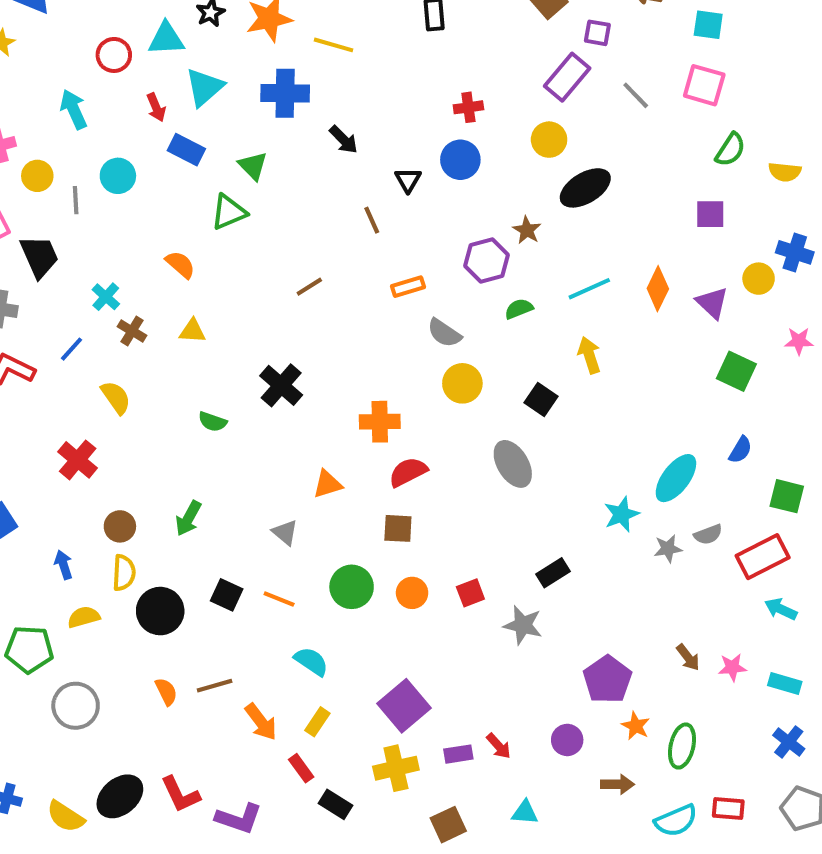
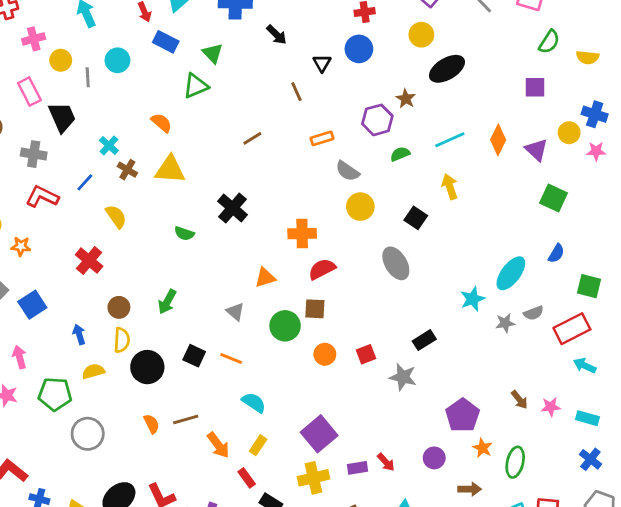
yellow triangle: (192, 331) -> (170, 170), size x1.6
pink star: (799, 341) -> (596, 151), moved
green circle: (352, 587) -> (285, 326), moved

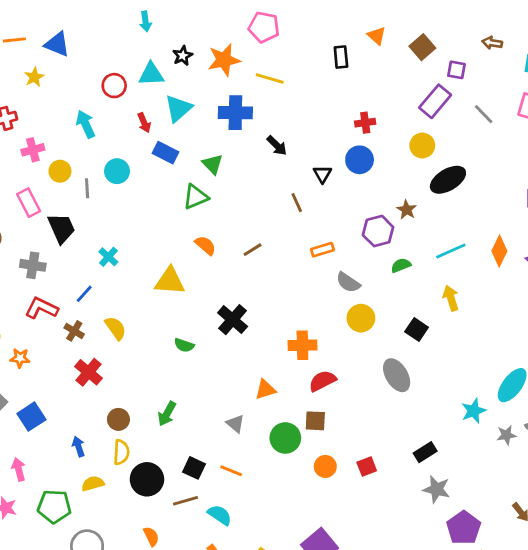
orange semicircle: (162, 123) -> (205, 245), moved
brown cross: (127, 170) -> (74, 331), moved
gray star: (403, 377) -> (437, 489), moved
cyan semicircle: (254, 403) -> (220, 515), moved
brown line: (186, 420) -> (185, 501), moved

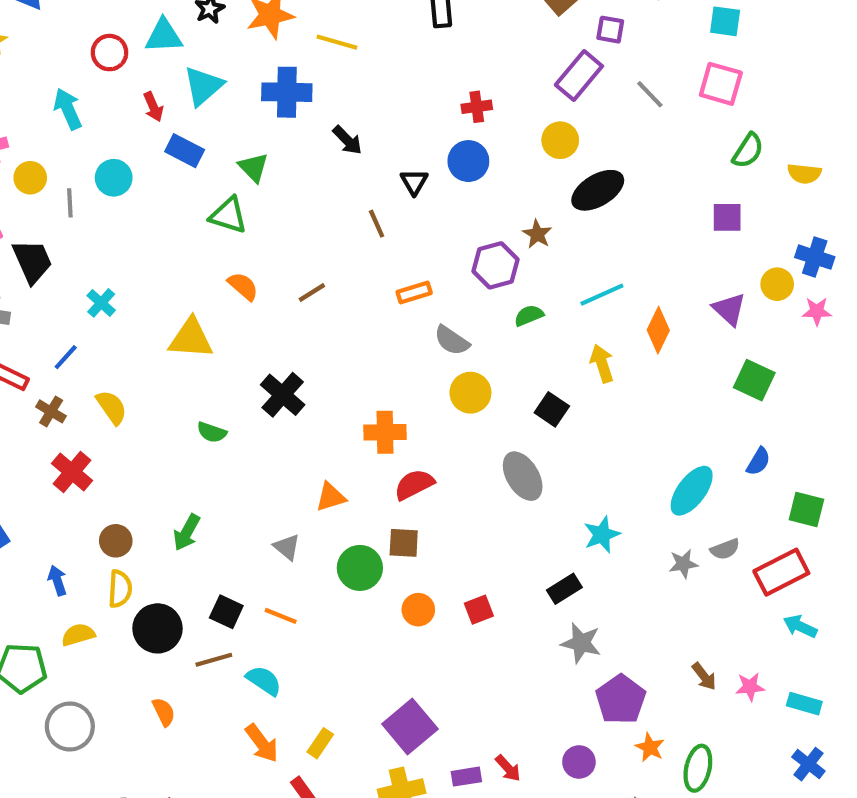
green triangle: (195, 197) -> (228, 215), turned 40
orange diamond: (499, 251) -> (658, 330), moved
cyan star: (474, 411) -> (602, 535), moved

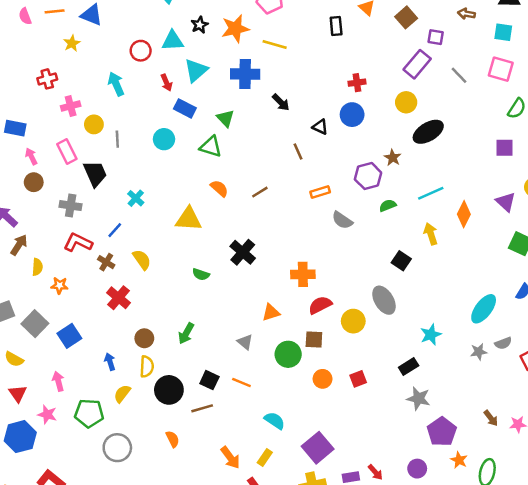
cyan circle: (114, 178) -> (164, 139), moved
black triangle: (414, 182) -> (320, 127), turned -35
yellow circle: (470, 393) -> (353, 321), moved
yellow semicircle: (78, 635) -> (122, 394), turned -36
cyan semicircle: (264, 681) -> (275, 421), moved

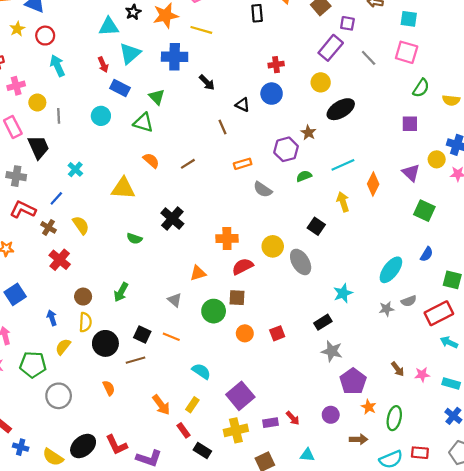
red circle: (141, 51) -> (45, 36), moved
yellow circle: (353, 321) -> (273, 246), moved

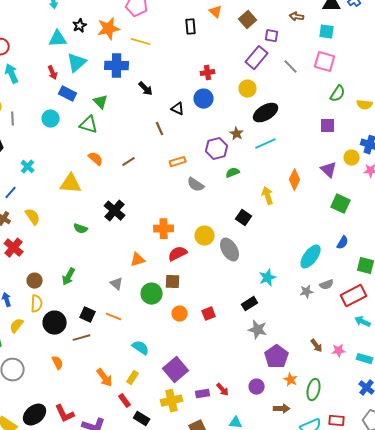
cyan line: (343, 165) -> (266, 144), moved

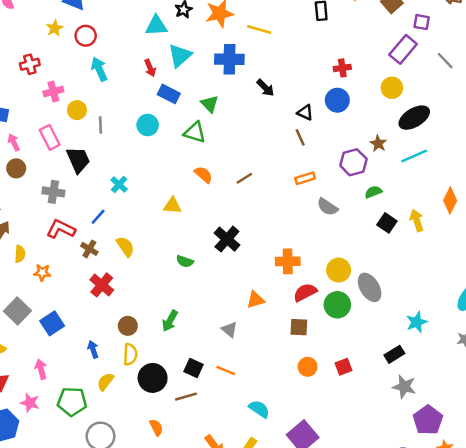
brown line: (160, 129) -> (300, 137), moved
yellow triangle: (71, 184) -> (172, 206), size x0.7
black square: (244, 218) -> (387, 223), moved
green circle: (152, 294) -> (337, 305), moved

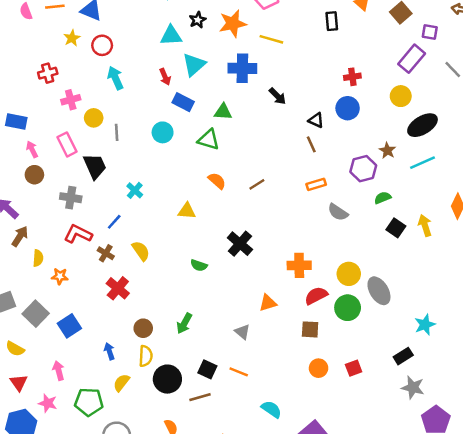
green triangle: (210, 104) -> (223, 112), turned -42

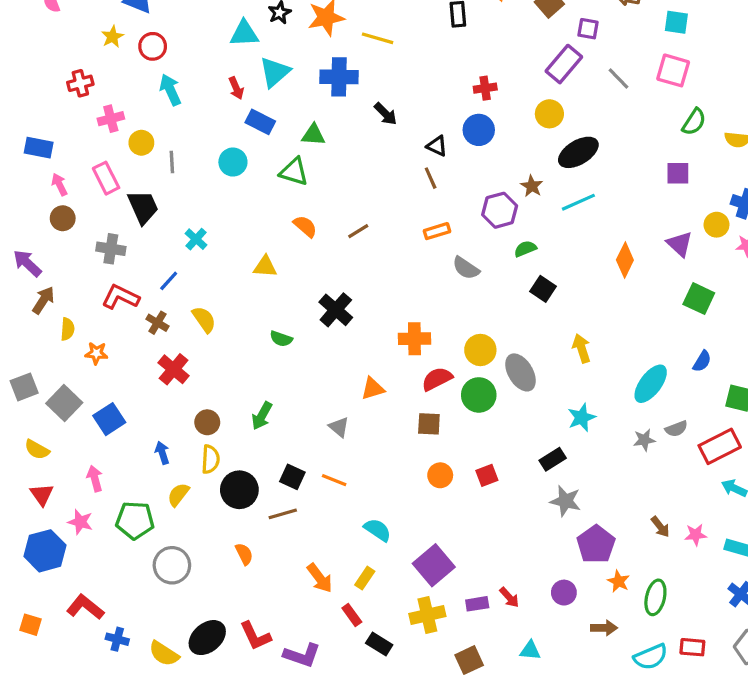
yellow arrow: (425, 225) -> (582, 348), moved

